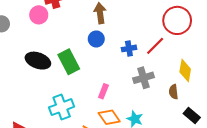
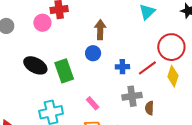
yellow diamond: (185, 71) -> (173, 76), moved
pink rectangle: (103, 91) -> (93, 103), turned -72
brown semicircle: (174, 92) -> (149, 108), moved

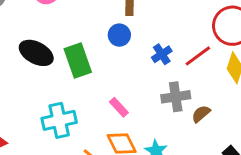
blue cross: (122, 67) -> (162, 54), turned -32
brown semicircle: (149, 108) -> (201, 114), turned 48

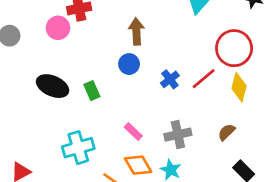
green rectangle: (78, 61) -> (92, 91), size x0.6
gray cross: (176, 97) -> (178, 135), moved
brown semicircle: (201, 114) -> (226, 132), moved

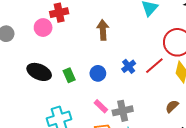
blue circle: (129, 64) -> (98, 73), moved
gray cross: (178, 135) -> (123, 111), moved

